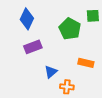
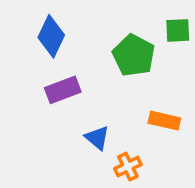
blue triangle: (51, 72) -> (97, 138), turned -40
orange cross: (67, 87) -> (128, 167), turned -32

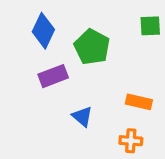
green pentagon: (134, 55) -> (92, 47), moved
orange cross: (128, 167) -> (131, 141), moved, turned 30

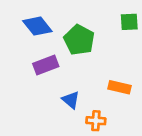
blue diamond: (43, 31) -> (37, 26), turned -64
orange cross: (131, 141) -> (96, 121), moved

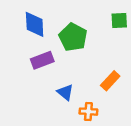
blue diamond: (37, 26) -> (35, 24), turned 36
orange rectangle: (120, 87) -> (110, 81), turned -60

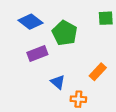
blue diamond: (35, 24) -> (30, 22), turned -50

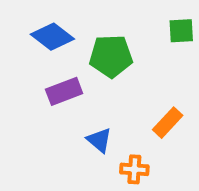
green pentagon: (65, 33) -> (111, 56), turned -30

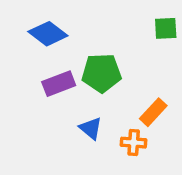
green pentagon: (111, 56) -> (101, 73), moved
orange cross: (134, 169) -> (134, 143), moved

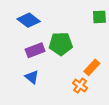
blue triangle: (91, 128) -> (32, 77), moved
orange cross: (134, 143) -> (80, 86), turned 32

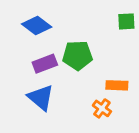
orange rectangle: (92, 67) -> (117, 85), turned 49
blue triangle: (32, 77) -> (41, 98), size x1.5

